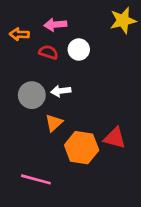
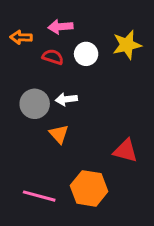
yellow star: (123, 20) -> (127, 45), moved
orange triangle: (54, 123) -> (59, 134), turned -30
orange hexagon: (82, 148) -> (89, 188), moved

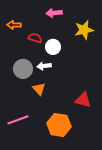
pink arrow: (60, 27) -> (54, 13), moved
white circle: (86, 54) -> (53, 47), moved
pink line: (39, 196) -> (18, 120), moved, turned -35

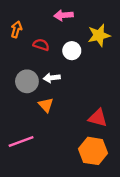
orange arrow: (14, 25) -> (16, 29), turned 104
white circle: (53, 47) -> (72, 51), moved
orange hexagon: (59, 125) -> (93, 151), moved

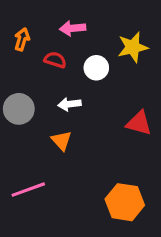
pink arrow: (64, 15) -> (73, 28), moved
gray circle: (27, 81) -> (19, 109), moved
red triangle: (98, 118) -> (139, 123), moved

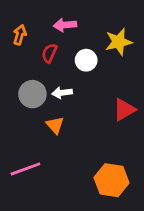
red semicircle: (55, 60) -> (49, 53), turned -84
gray circle: (19, 109) -> (32, 94), moved
red triangle: (139, 123) -> (124, 110), turned -45

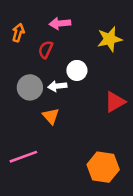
white circle: (86, 60) -> (77, 70), moved

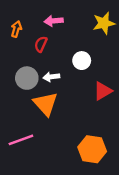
yellow star: (110, 39) -> (104, 23), moved
white circle: (77, 70) -> (82, 61), moved
orange triangle: (51, 116) -> (45, 104), size x1.6

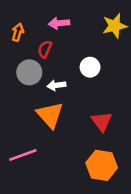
gray circle: (27, 78) -> (29, 72), moved
red triangle: (103, 91) -> (102, 121), moved, turned -36

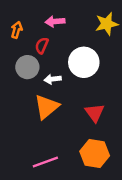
white circle: (90, 67) -> (84, 62), size x1.6
orange triangle: (50, 115) -> (47, 107), turned 32
pink line: (23, 155) -> (45, 162), moved

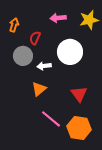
pink arrow: (55, 21) -> (58, 18), moved
orange triangle: (47, 107) -> (39, 89), size x0.7
pink line: (45, 162) -> (51, 119), moved, turned 60

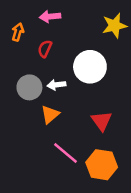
pink arrow: (58, 18) -> (50, 17), moved
gray circle: (23, 56) -> (29, 87), moved

